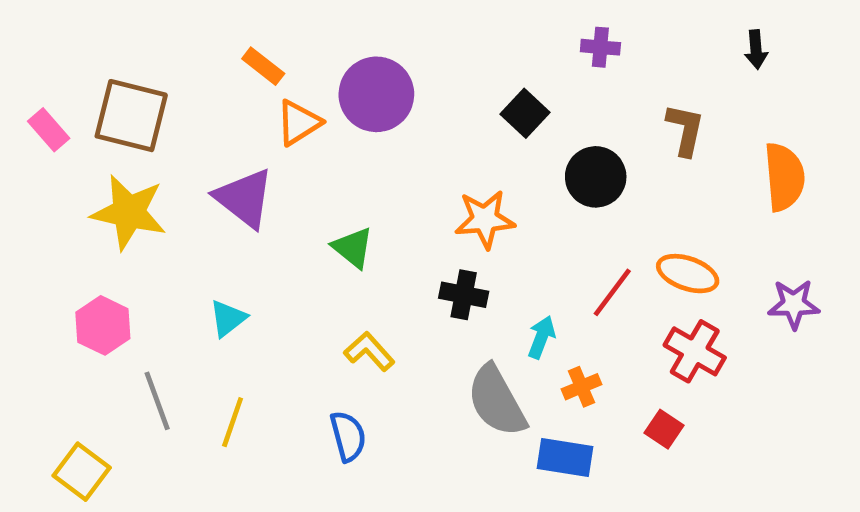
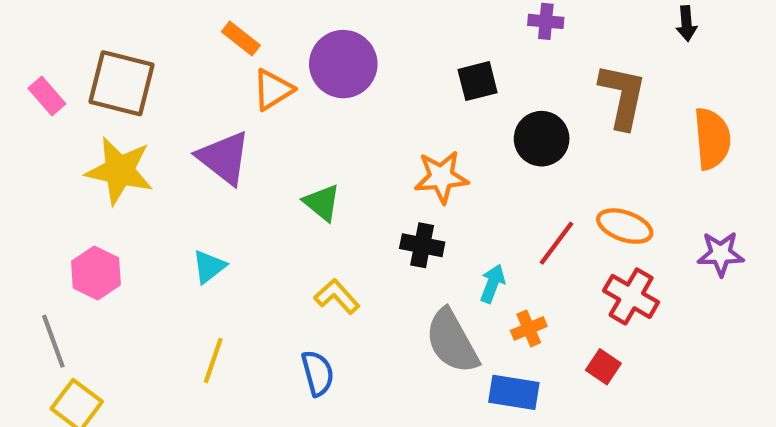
black square: (525, 113) -> (478, 81), turned 33
brown L-shape: (685, 130) -> (623, 96), size x1.4
gray line: (157, 401) -> (53, 341), moved

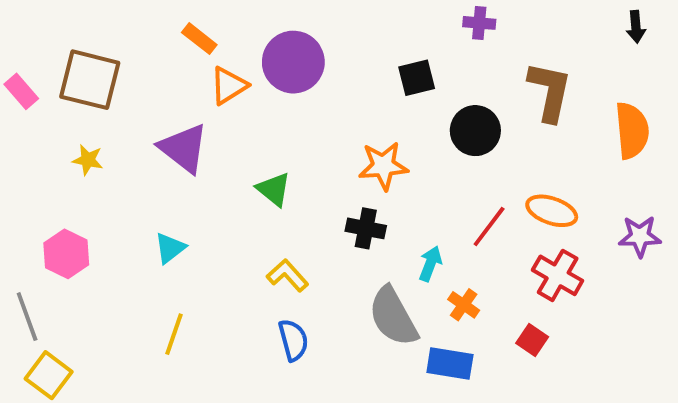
black arrow: (687, 24) -> (636, 27), moved
yellow star: (119, 171) -> (88, 160), size x0.5
orange cross: (529, 328) -> (464, 305), turned -32
blue semicircle: (318, 373) -> (293, 340), moved

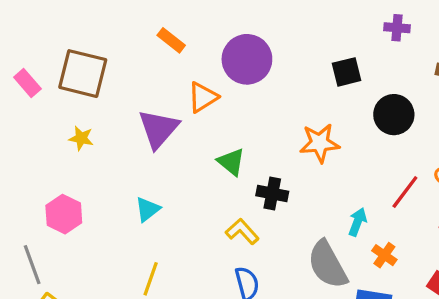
orange triangle: (229, 86) -> (203, 97), moved
purple triangle: (184, 148) -> (159, 129), turned 33
black cross: (366, 228) -> (272, 194), moved

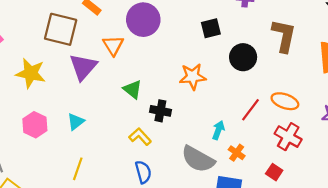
brown square: (83, 74) -> (61, 29), moved
orange triangle: (203, 97) -> (113, 45), turned -30
yellow star: (81, 138) -> (31, 73), size x1.8
pink hexagon: (64, 214) -> (35, 125), moved
gray semicircle: (328, 265) -> (198, 159), turned -32

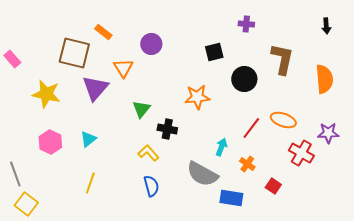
purple circle: (143, 20) -> (151, 44), size x0.7
green triangle: (133, 89) -> (141, 109), turned 30
red cross: (288, 137) -> (301, 153), moved
orange cross: (237, 153) -> (247, 164), moved

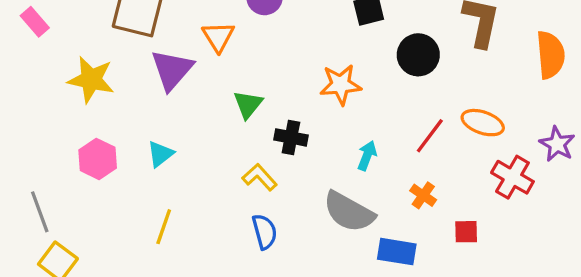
purple star: (328, 133) -> (557, 144), turned 30
cyan arrow: (221, 147) -> (367, 156), moved
red square: (273, 186) -> (466, 232), turned -35

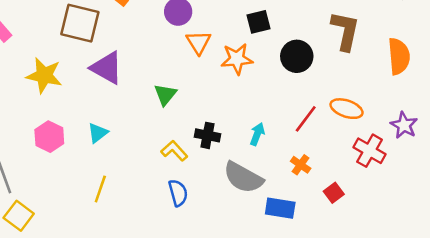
orange triangle: (218, 37) -> (199, 42), moved
purple triangle: (172, 70) -> (107, 68), turned -42
orange star: (341, 85) -> (237, 59), moved
black cross: (291, 137) -> (207, 135), moved
red square: (466, 232) -> (334, 193), turned -36

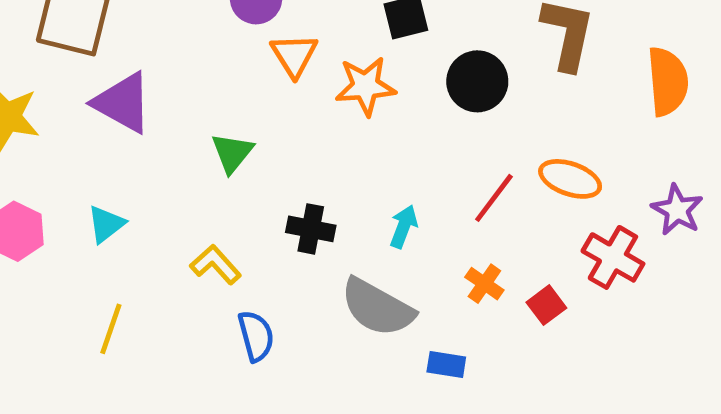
yellow L-shape: (174, 151) -> (216, 265), moved
red square: (334, 193) -> (546, 305), moved
blue rectangle: (280, 208) -> (446, 365), size x0.7

